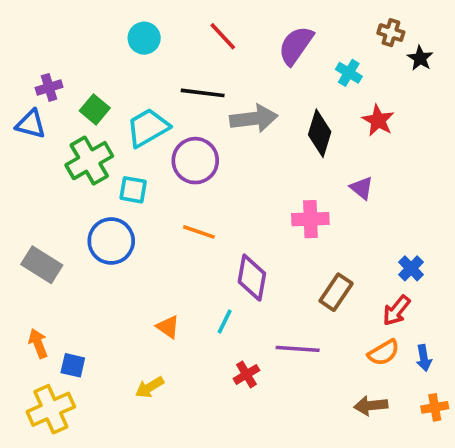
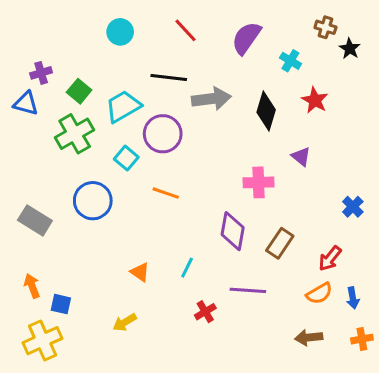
cyan square: (133, 190) -> (126, 158), moved, turned 30
blue cross: (411, 268) -> (353, 207), moved
purple diamond: (252, 278) -> (233, 231), moved

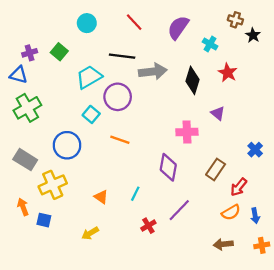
green square: (79, 91) -> (59, 52), moved
green cross: (75, 134) -> (27, 108), moved
brown rectangle: (280, 243) -> (216, 169), moved
purple line: (248, 290) -> (179, 210), turned -50
yellow cross: (43, 341) -> (53, 185), moved

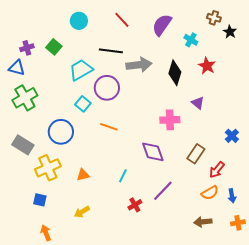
purple diamond: (168, 167) -> (153, 152), turned -30
orange triangle: (101, 197) -> (83, 175), moved, turned -48
orange arrow: (23, 207) -> (46, 233), moved

